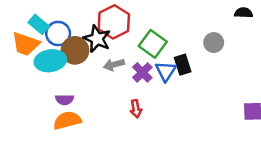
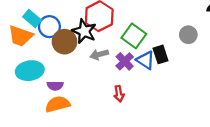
cyan ellipse: (50, 61) -> (30, 71), moved
blue triangle: (166, 71) -> (145, 60), turned -30

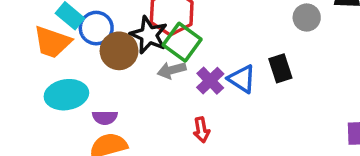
gray circle: (188, 35) -> (307, 18), moved
green square: (134, 36) -> (182, 42), moved
black rectangle: (161, 54) -> (280, 68), moved

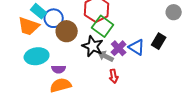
black star: (149, 35) -> (93, 46), moved
black rectangle: (280, 68) -> (159, 41), turned 49
gray arrow: (172, 70) -> (106, 56), moved, turned 42

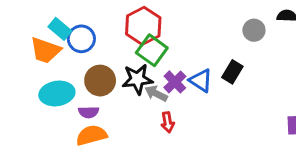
brown circle: (67, 31) -> (100, 81), moved
black star: (93, 46) -> (137, 79), turned -30

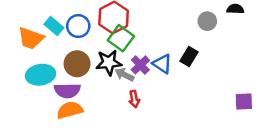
cyan rectangle: (60, 29) -> (54, 26), moved
blue circle: (81, 39) -> (78, 26), moved
purple semicircle: (89, 112) -> (67, 91), size x1.5

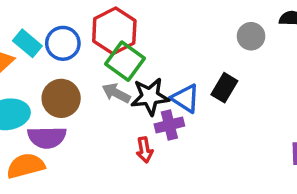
black star: (109, 63) -> (150, 97), moved
purple cross: (140, 65) -> (169, 125), moved, turned 30
gray arrow: (125, 75) -> (116, 93), moved
orange semicircle: (70, 110) -> (26, 166), moved

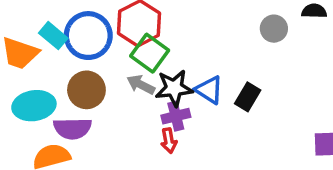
blue circle: (63, 43) -> (88, 36), size x1.4
black rectangle: (224, 88) -> (248, 97), moved
purple cross: (169, 125) -> (176, 116), moved

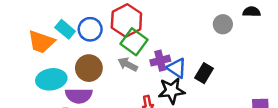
blue circle: (88, 36) -> (90, 29), size x0.7
black star: (174, 88) -> (172, 91), moved
purple cross: (176, 116) -> (160, 61), moved

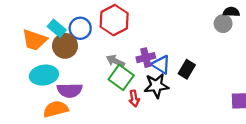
gray circle: (223, 24) -> (223, 24), moved
green square: (134, 42) -> (121, 77), moved
brown circle: (89, 68) -> (65, 46), moved

